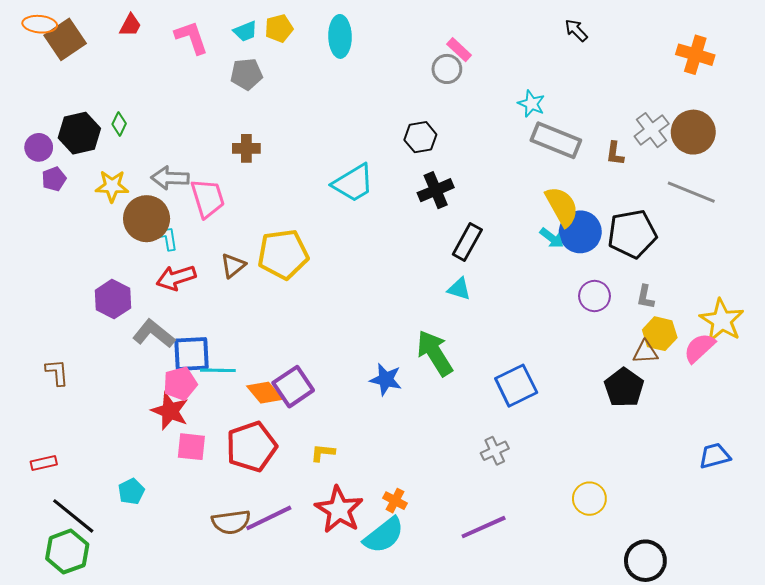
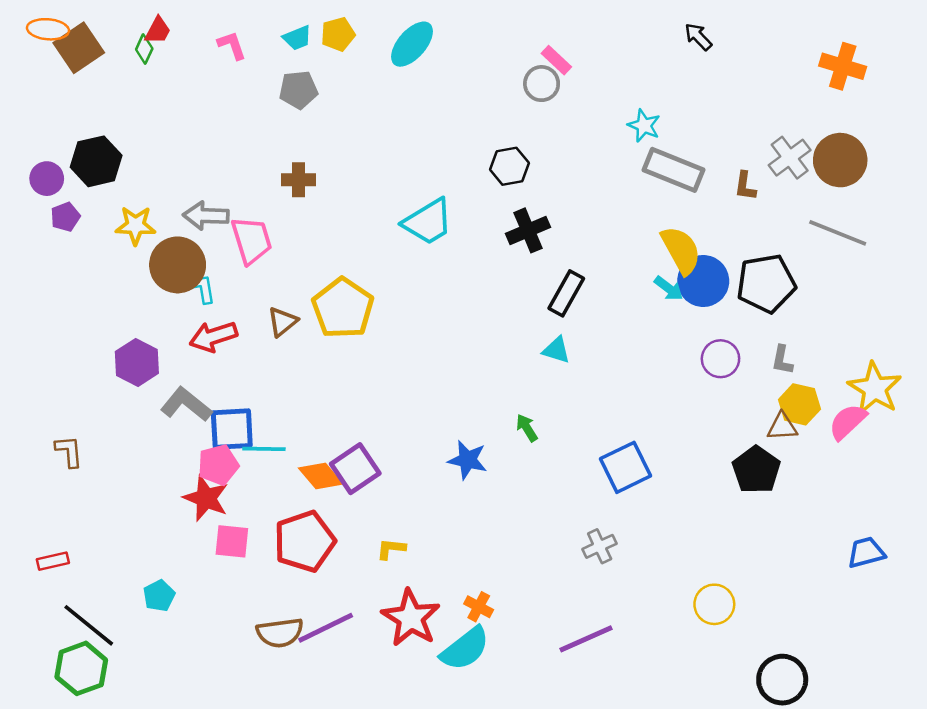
cyan ellipse: (340, 36) -> (412, 44), turned 42
pink L-shape: (191, 37) -> (232, 45), size x0.7
green diamond: (119, 124) -> (144, 49), moved
yellow pentagon: (283, 254) -> (343, 308), turned -30
green arrow: (435, 353) -> (527, 428), size x0.5

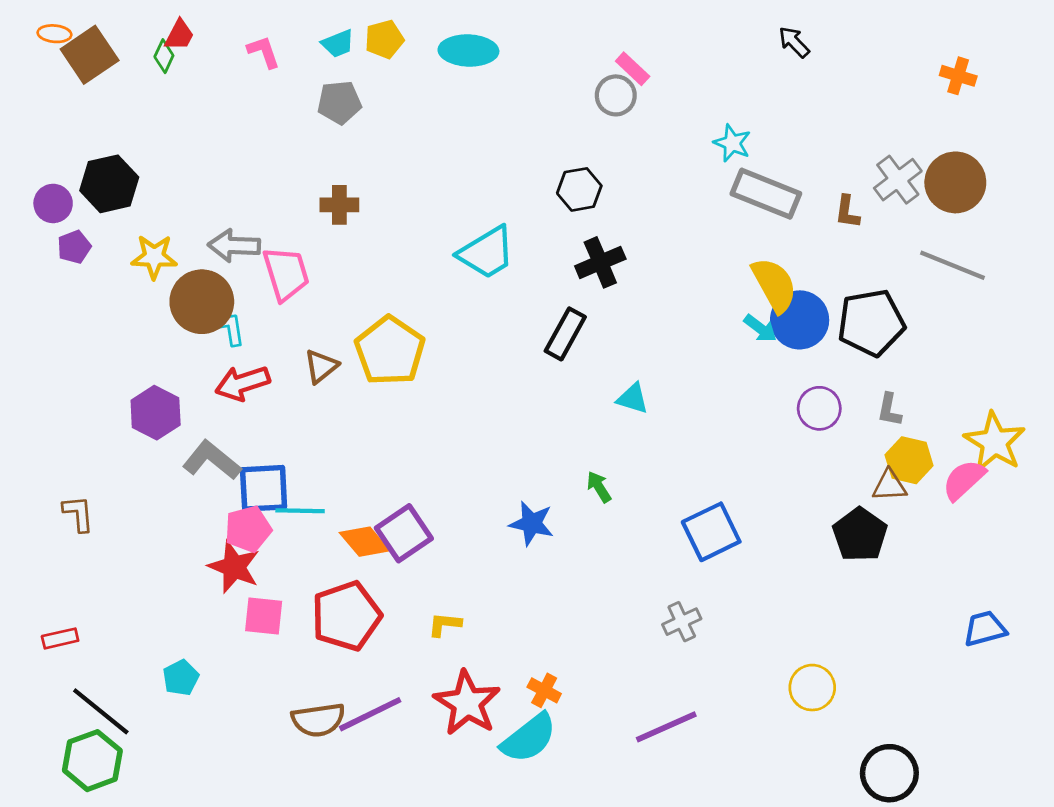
orange ellipse: (48, 29) -> (54, 34), size x0.7
cyan ellipse: (412, 44) -> (468, 51), turned 51
orange cross: (843, 66) -> (958, 76), size x0.7
black rectangle: (566, 293) -> (565, 334), moved

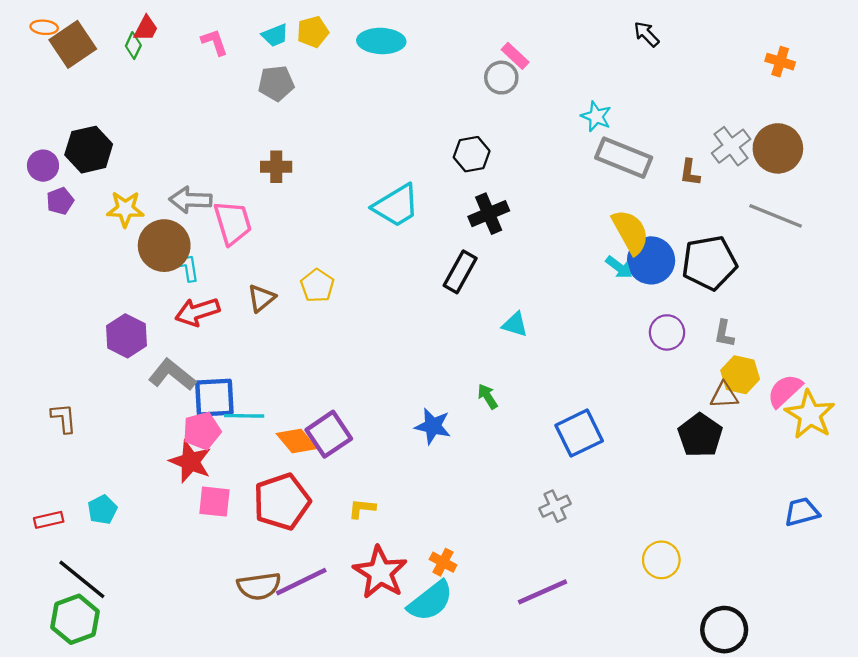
yellow pentagon: (390, 351) -> (317, 286), size x0.6
yellow star: (995, 442) -> (810, 415), moved
cyan pentagon: (181, 678) -> (102, 510), moved

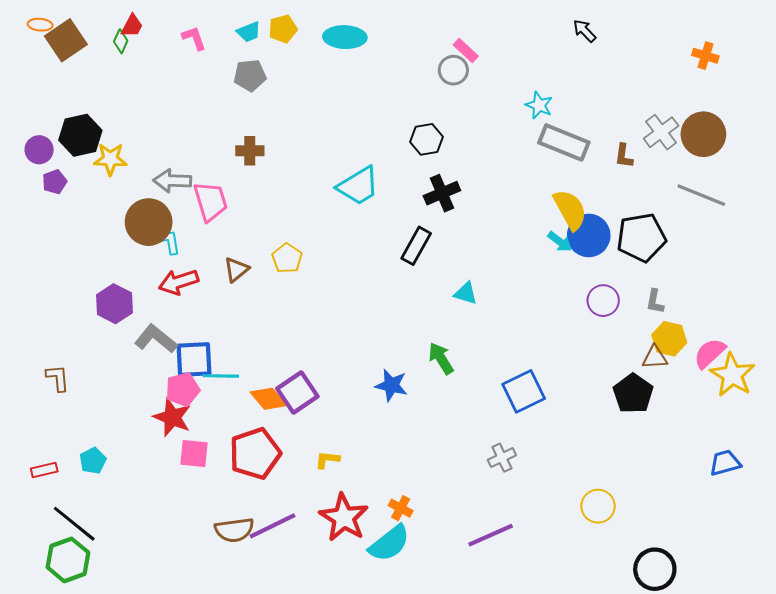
yellow star: (125, 209) -> (110, 159), moved
green arrow: (488, 396) -> (441, 358), size x1.4

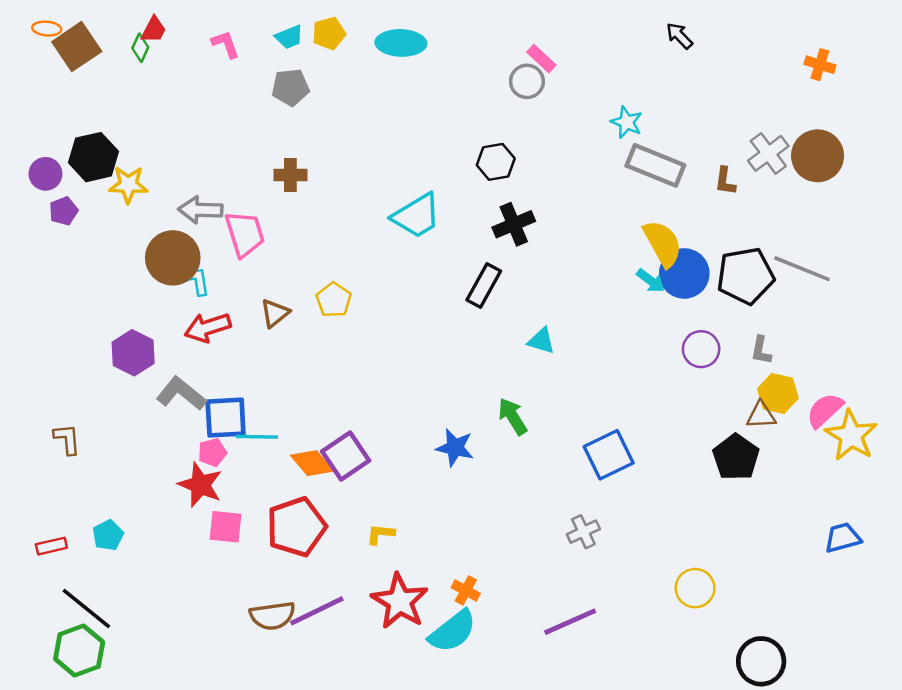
gray line: (701, 195) -> (802, 269), moved
pink pentagon: (183, 389) -> (212, 452), size x0.7

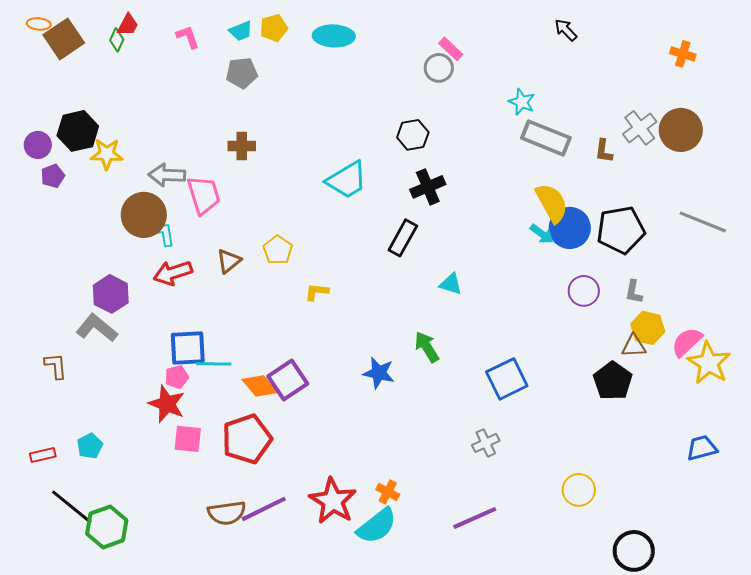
gray line: (802, 269) -> (703, 222), moved
gray L-shape: (181, 394) -> (97, 328), moved
yellow L-shape: (380, 534) -> (317, 292), moved
green hexagon: (79, 651) -> (107, 527), moved

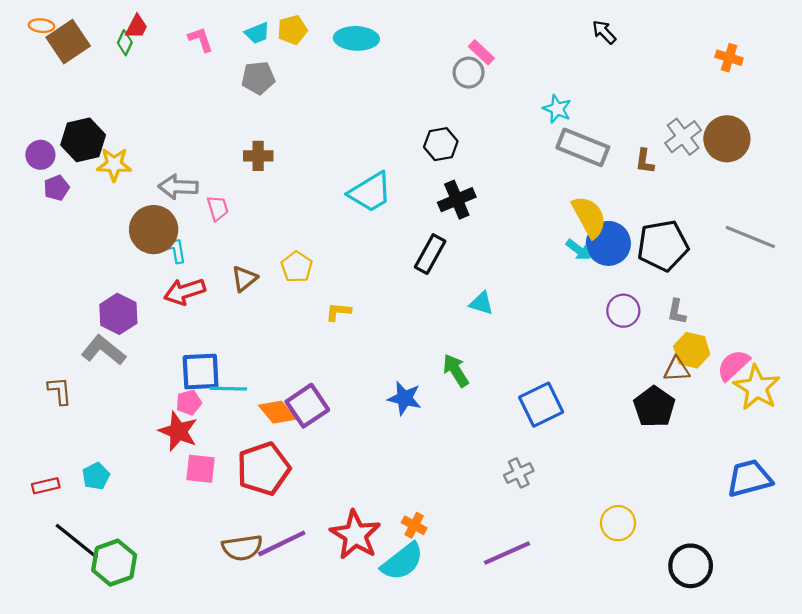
pink trapezoid: (204, 195) -> (218, 208), size x0.6
blue trapezoid: (702, 448) -> (749, 478), size x1.4
black circle: (634, 551) -> (691, 566), moved

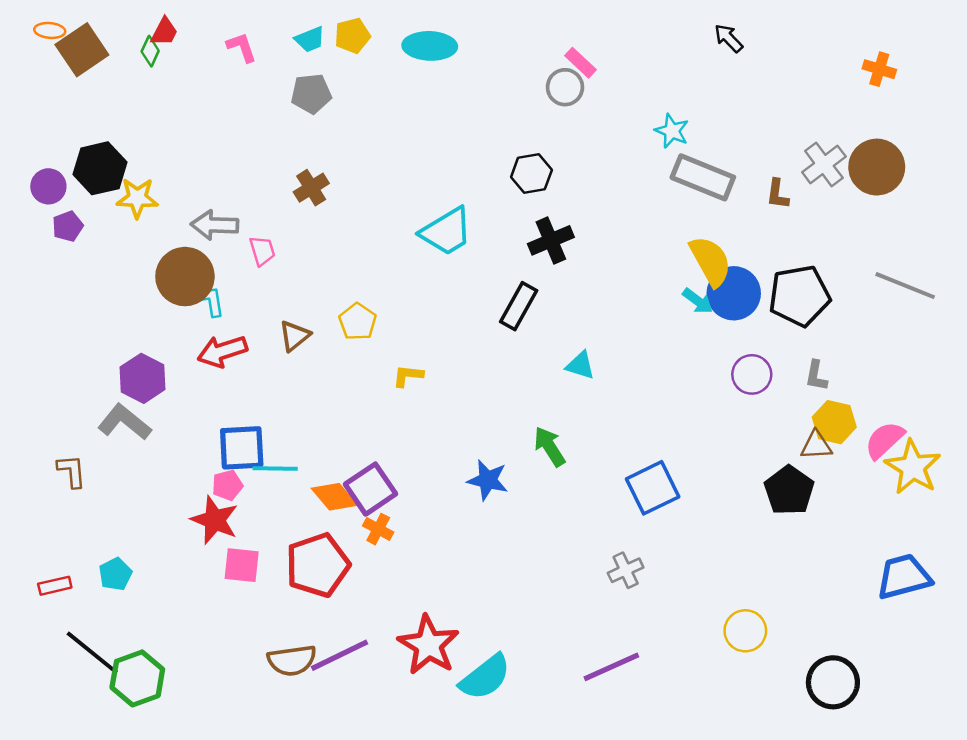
brown cross: (258, 156) -> (311, 188), turned -32
orange cross: (414, 525) -> (378, 529), moved

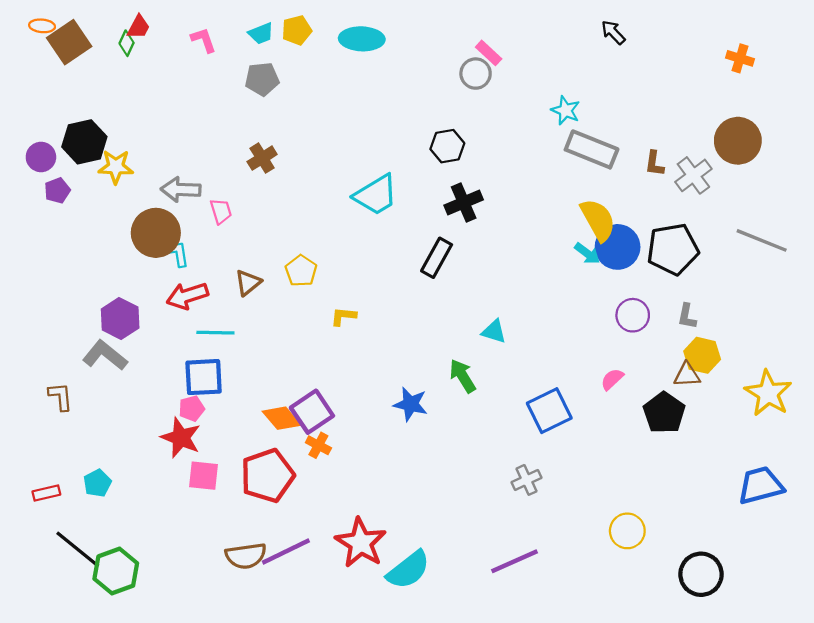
gray cross: (824, 164) -> (693, 175), moved
cyan triangle: (580, 365) -> (494, 331), moved
pink semicircle: (884, 440) -> (612, 379), moved, size x0.7
cyan line: (275, 468) -> (215, 333), moved

